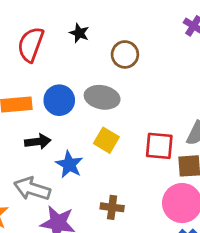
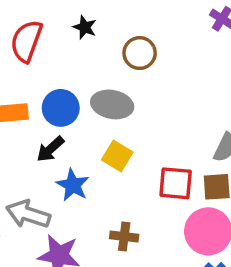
black arrow: (38, 142) -> (50, 149), moved, turned 145
red square: (159, 146) -> (176, 183), moved

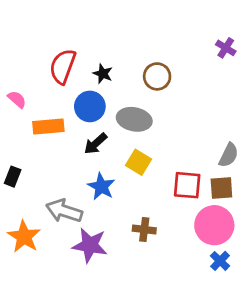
black star: (85, 27) -> (103, 74), moved
blue circle: (61, 108) -> (90, 106), moved
black arrow: (50, 149) -> (96, 144), moved

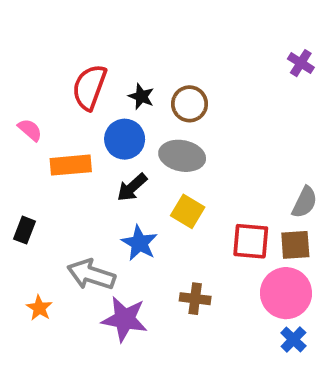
brown circle: (157, 76) -> (190, 104), moved
orange star: (24, 237) -> (39, 308), size x0.6

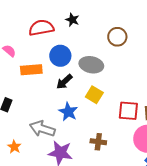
red semicircle: (89, 87) -> (41, 28), turned 60
black star: (141, 96) -> (72, 20), moved
brown circle: (190, 104) -> (117, 37), moved

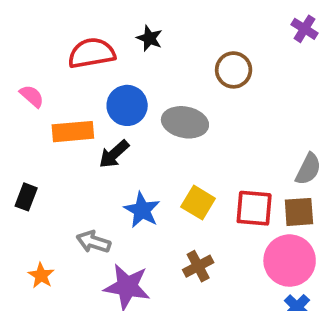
black arrow: (64, 82) -> (114, 154), moved
yellow square: (94, 95) -> (198, 203), moved
gray arrow: (42, 129) -> (93, 242), size x0.7
brown cross: (98, 142) -> (198, 266), turned -35

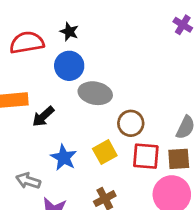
brown circle: (234, 70) -> (131, 123), moved
blue circle: (127, 105) -> (69, 66), moved
yellow square: (198, 203) -> (105, 152), turned 30

